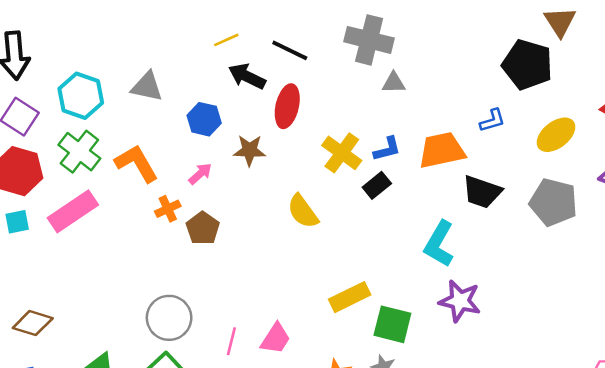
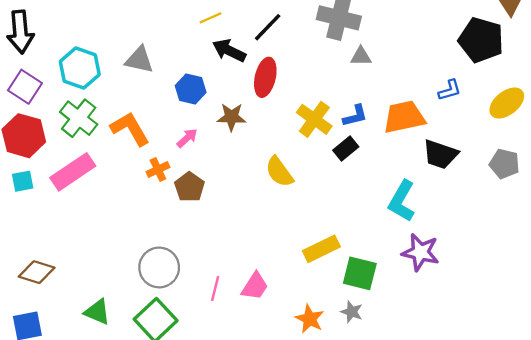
black line: (290, 50) -> (268, 27), turned -72
gray pentagon: (553, 202) -> (504, 164), size x0.7

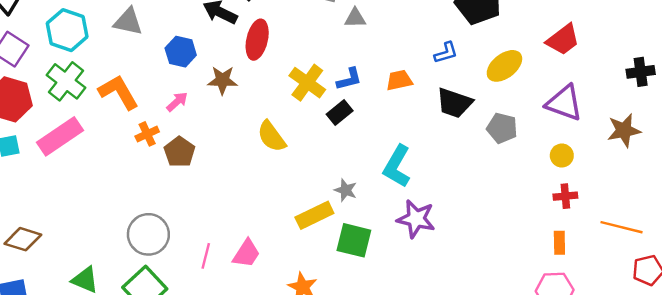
orange trapezoid: (404, 117) -> (399, 80), size x0.6
black trapezoid: (440, 154) -> (454, 103), moved
gray star: (352, 312) -> (346, 190), moved

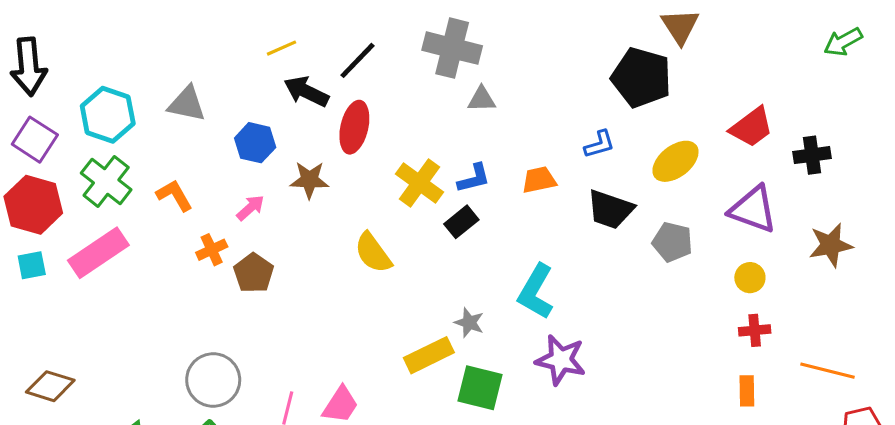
black cross: (641, 72) -> (812, 155), moved
orange L-shape: (119, 92) -> (174, 195), size x0.7

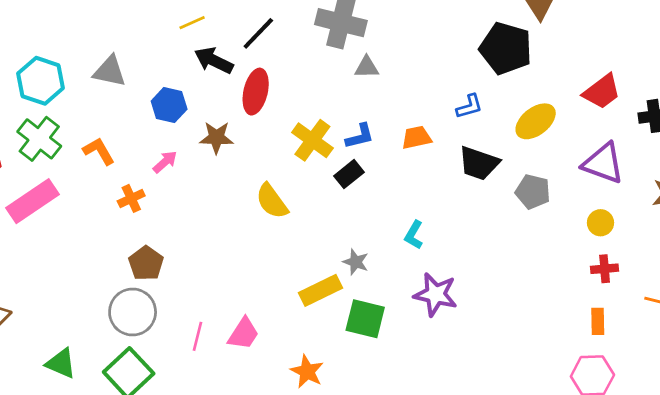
brown pentagon: (254, 273) -> (146, 263), moved
cyan L-shape: (536, 292) -> (414, 235), size x0.6

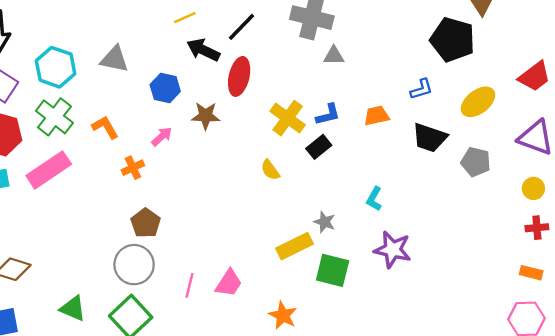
yellow semicircle: (272, 201) -> (270, 170), moved, size x0.7
orange rectangle: (598, 321) -> (531, 273), turned -75

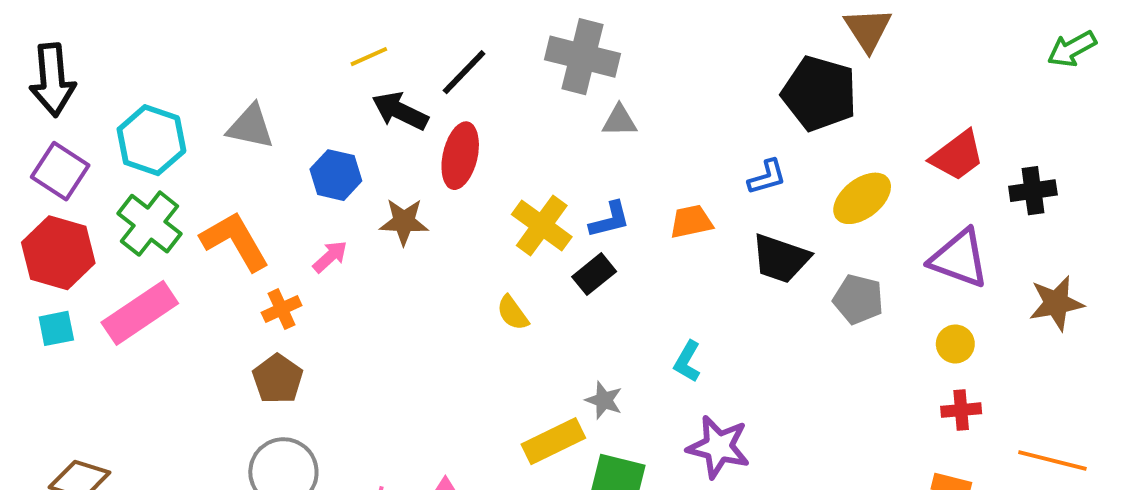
orange L-shape: (105, 127) -> (235, 241), size x1.5
brown pentagon: (146, 223) -> (278, 379), moved

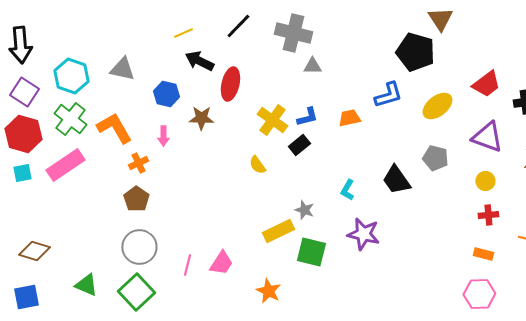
black line: (464, 72) -> (238, 26), moved
blue L-shape: (767, 177) -> (388, 95), size x1.4
pink arrow: (330, 257) -> (163, 136), turned 132
black trapezoid: (781, 259) -> (396, 180), moved, turned 36

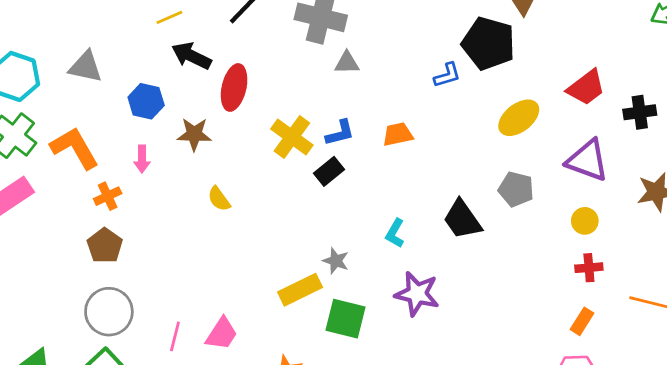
blue L-shape: (388, 95) -> (447, 75), moved, size x0.7
yellow semicircle: (257, 165) -> (219, 199), moved
orange rectangle: (483, 254) -> (582, 321), turned -72

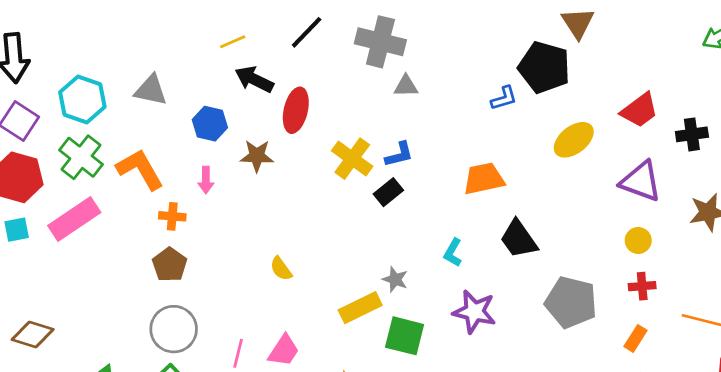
orange trapezoid: (398, 134) -> (484, 179), moved, size x1.4
gray pentagon: (516, 189) -> (571, 302), moved, size x1.5
orange cross: (108, 196) -> (172, 216), turned 30
yellow semicircle: (219, 199) -> (281, 269), moved

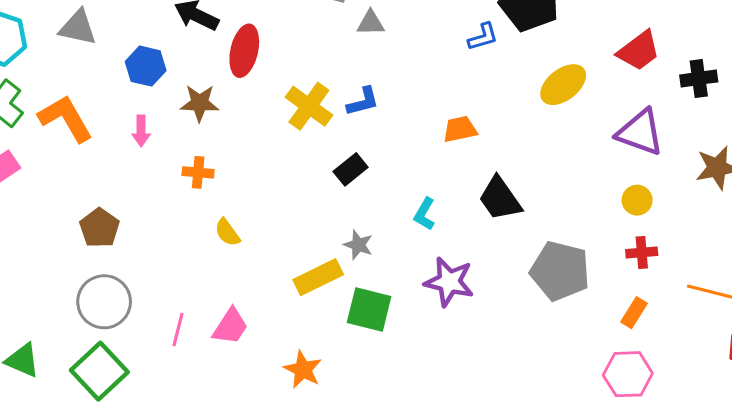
orange trapezoid: (484, 179) -> (460, 129), size x0.7
black rectangle: (388, 192) -> (351, 169), moved
orange cross: (172, 216) -> (198, 172), moved

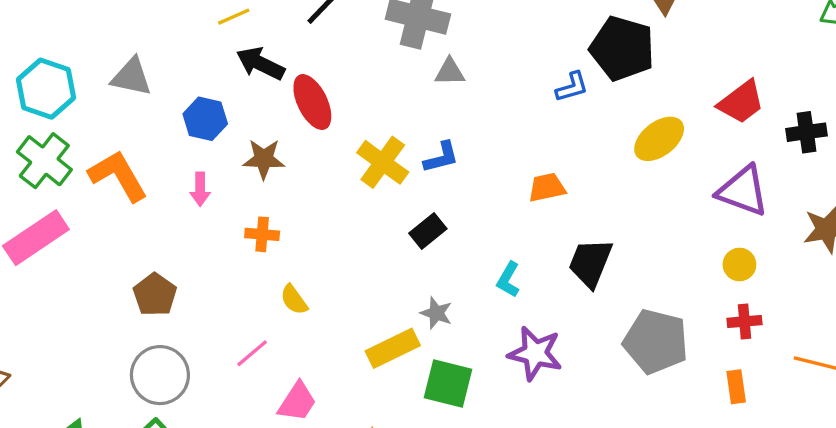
red ellipse: (244, 51) -> (312, 102), turned -39
black trapezoid: (500, 199) -> (590, 263), turned 57
orange rectangle: (634, 313) -> (736, 387), turned -40
pink line: (178, 330) -> (252, 353), moved, turned 36

